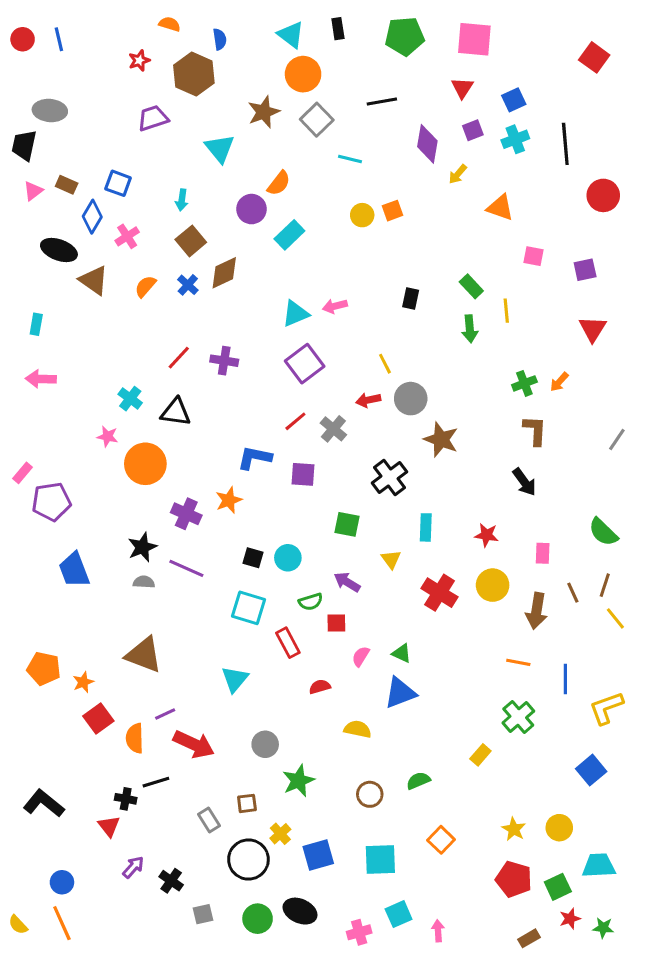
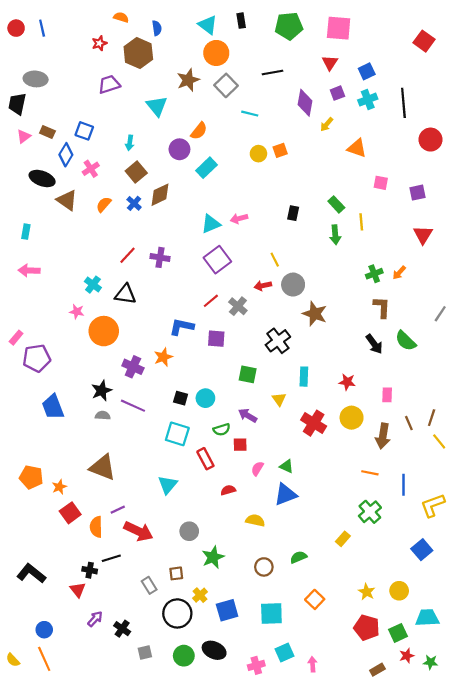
green semicircle: (603, 532) -> (406, 341), moved

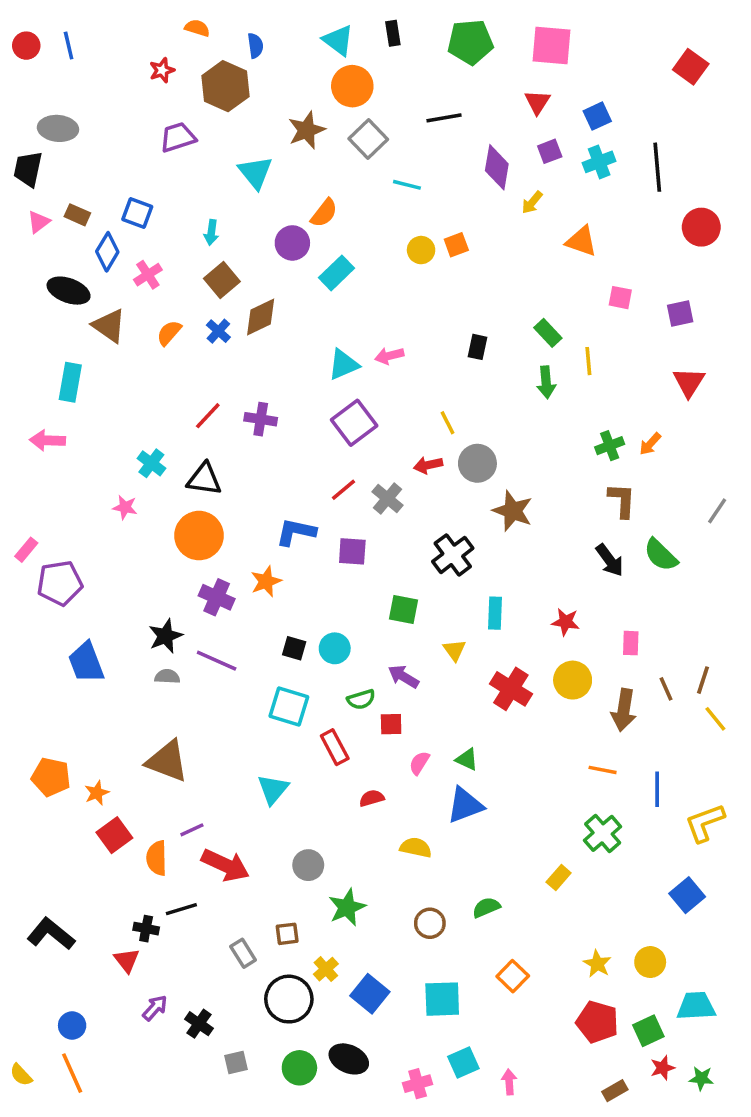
cyan rectangle: (26, 232) -> (70, 382), moved, size x1.5
orange circle: (104, 331) -> (199, 536), moved
blue square: (227, 610) -> (370, 994), turned -35

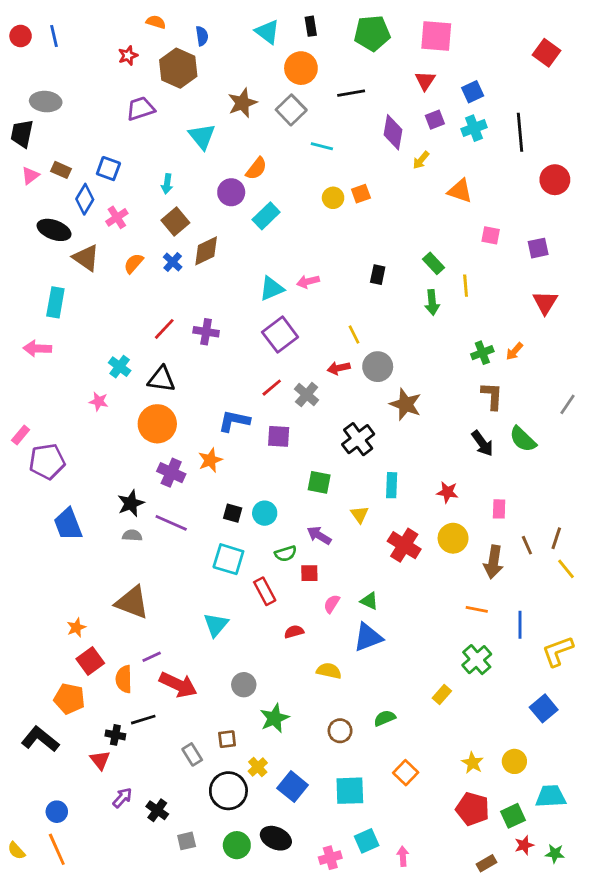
orange circle: (352, 86) -> (301, 68), moved
orange pentagon: (51, 777) -> (69, 699), moved

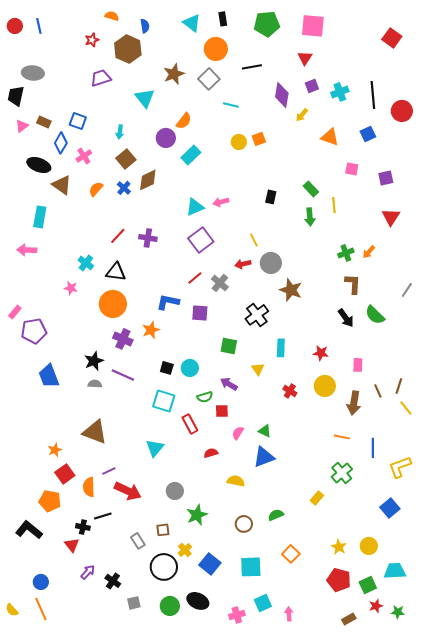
blue square: (473, 92) -> (368, 134), moved
red circle: (555, 180) -> (402, 111), moved
red cross: (404, 545) -> (290, 391), size x0.6

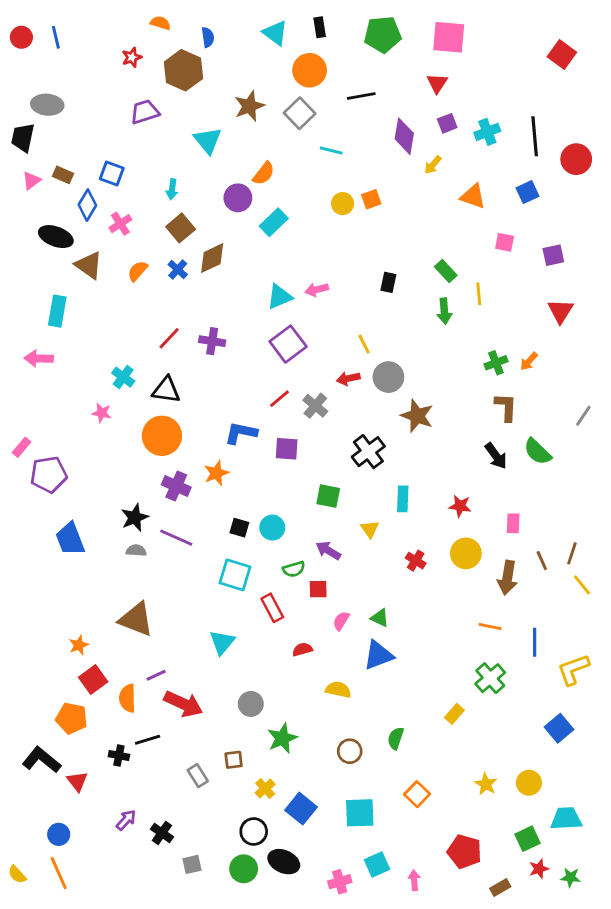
green semicircle: (276, 515) -> (396, 738), turned -49
red triangle: (72, 545) -> (77, 781), moved
black circle: (164, 567) -> (254, 831), moved, size x0.7
red pentagon: (339, 580) -> (464, 852), moved

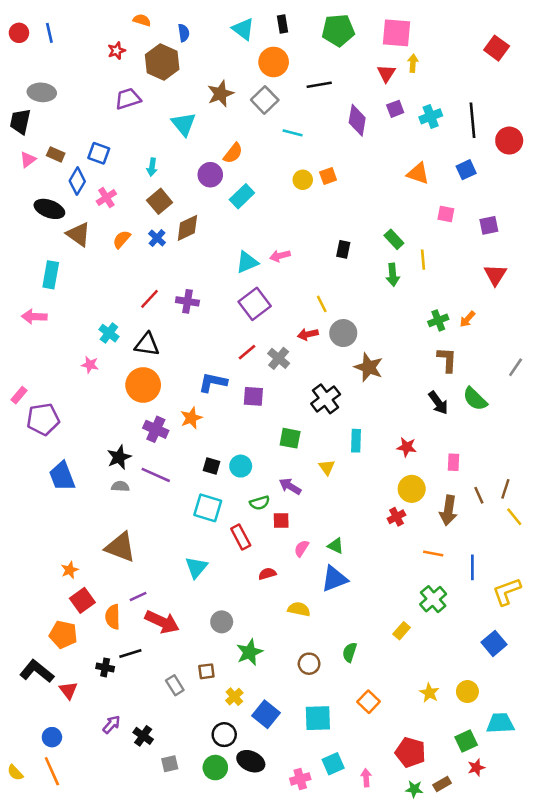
yellow arrow: (433, 165) -> (413, 63), moved, turned 144
red cross: (416, 561) -> (396, 517), moved, turned 30
green star: (570, 877) -> (414, 789), moved

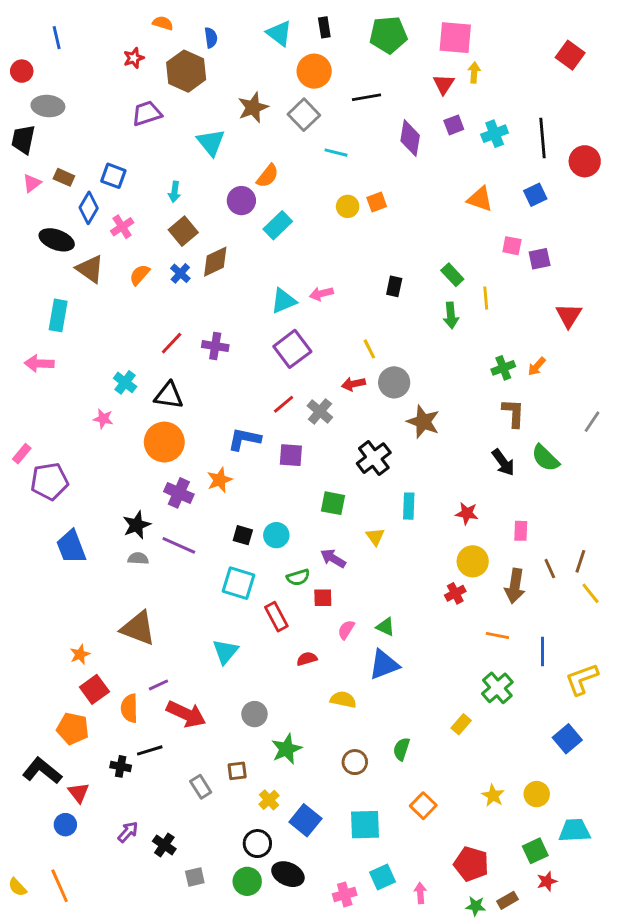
red circle: (19, 33) -> (22, 71), moved
purple square: (489, 225) -> (540, 259), moved
blue circle: (52, 737) -> (65, 825), moved

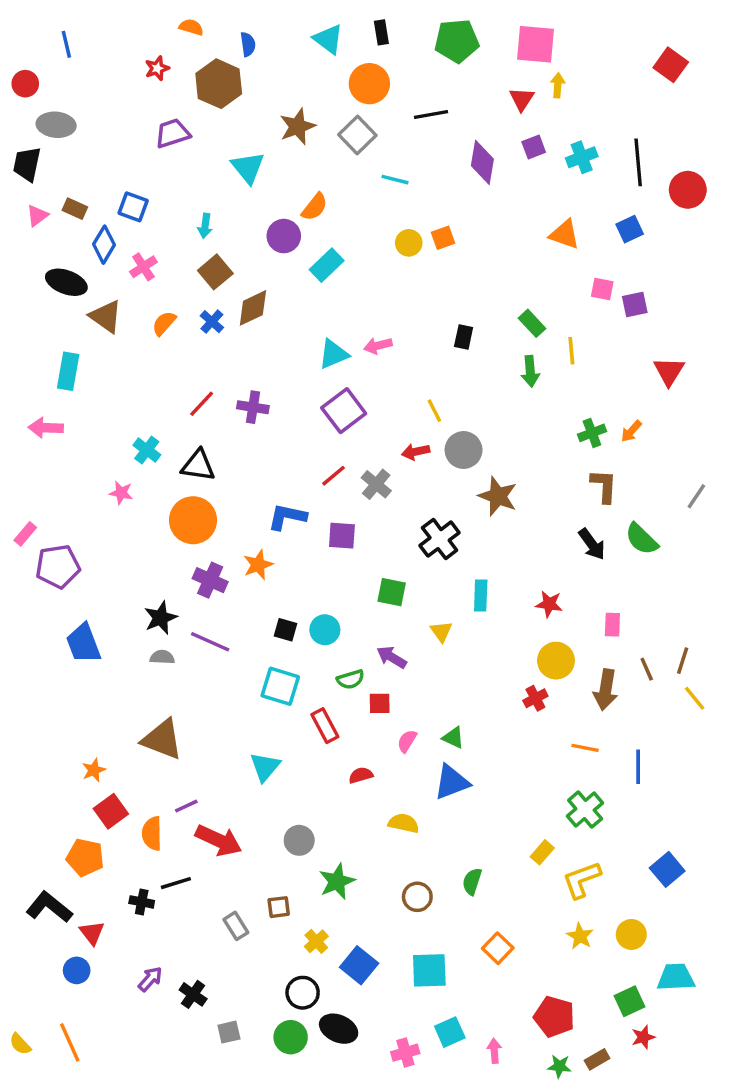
yellow L-shape: (582, 679) -> (582, 880), moved

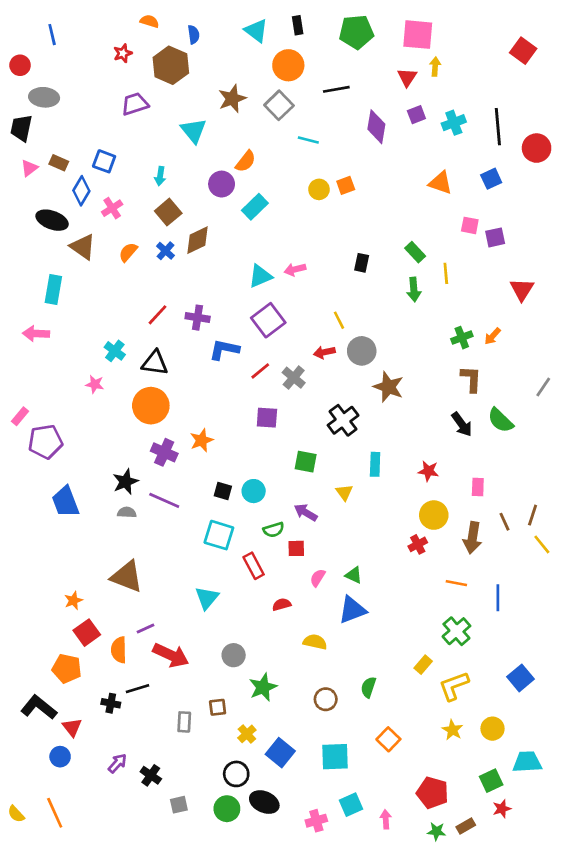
blue L-shape: (287, 517) -> (224, 350), moved
gray rectangle: (236, 926) -> (184, 722), turned 35

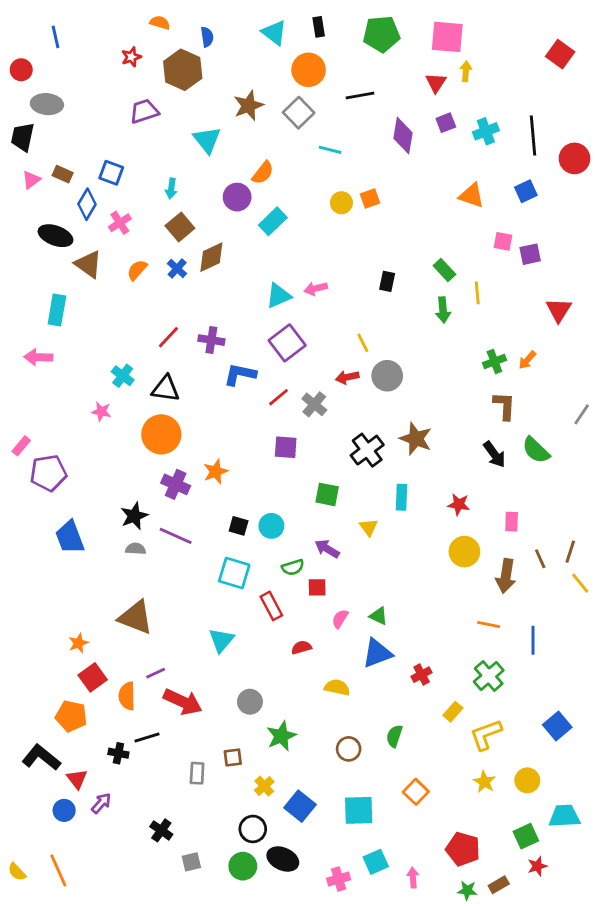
brown star: (388, 387) -> (416, 439), moved
red cross: (418, 544) -> (422, 675), moved
purple arrow: (117, 763) -> (101, 803), moved

